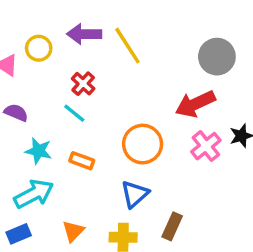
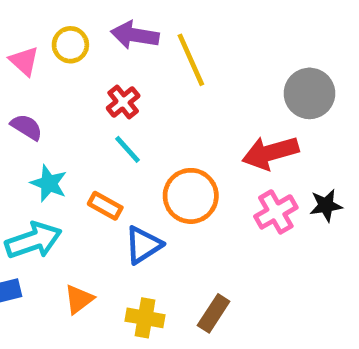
cyan line: (74, 113) -> (128, 149), moved
blue triangle: (135, 194) -> (143, 245), moved

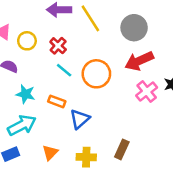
yellow circle: (70, 45) -> (27, 41), moved
gray circle: (309, 93) -> (134, 28), moved
orange circle: (191, 196) -> (96, 74), moved

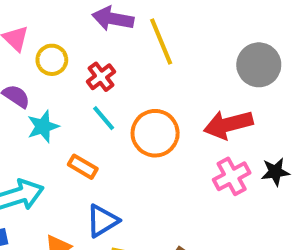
gray circle: (134, 28) -> (259, 65), moved
cyan star: (25, 94) -> (43, 126), moved, turned 30
blue triangle: (80, 119) -> (102, 221), moved

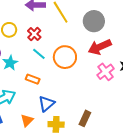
gray circle: (259, 65) -> (94, 21), moved

